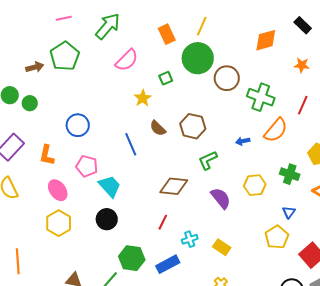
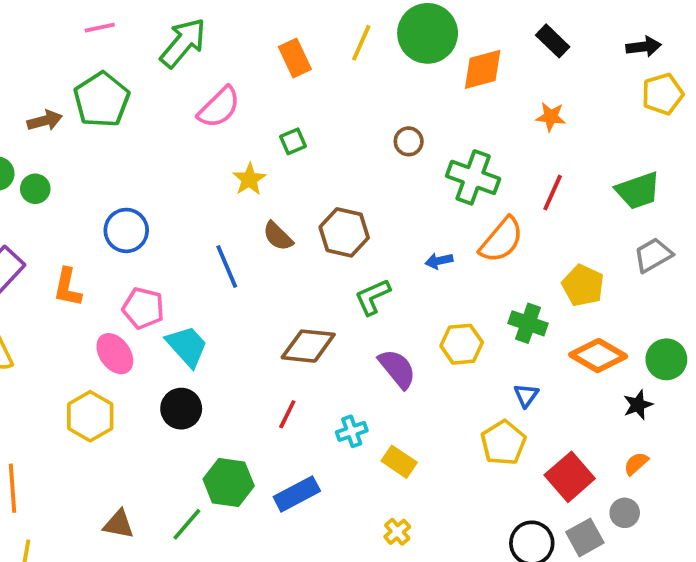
green circle: (198, 58) -> (428, 33), moved
brown circle: (227, 78) -> (409, 141), size x0.6
pink ellipse: (58, 190) -> (115, 354), moved
cyan cross: (190, 239) -> (352, 431), moved

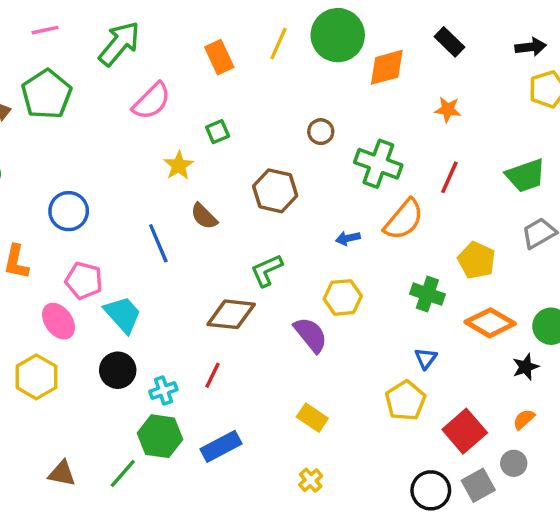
brown hexagon: (344, 232) -> (275, 191), moved
green L-shape: (373, 297) -> (267, 270), moved
yellow hexagon: (462, 344) -> (343, 297), moved
cyan cross: (352, 431) -> (163, 391), moved

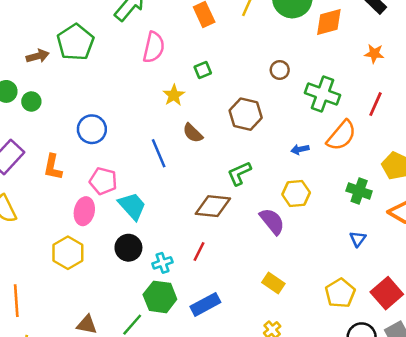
pink semicircle: (152, 101) -> (154, 47), turned -32
pink ellipse: (58, 321) -> (84, 211), turned 48
yellow pentagon: (405, 401) -> (340, 293), moved

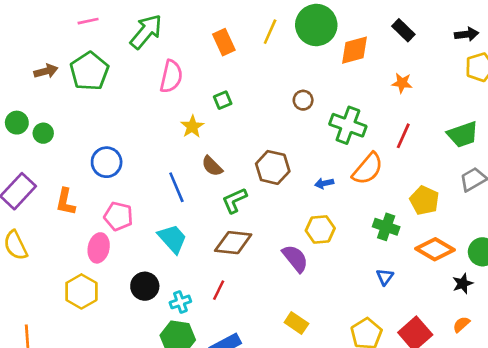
brown arrow: (38, 56) -> (46, 71), moved
brown hexagon: (246, 114) -> (273, 167), moved
green L-shape: (239, 173) -> (234, 200), moved
cyan trapezoid: (132, 206) -> (172, 239), moved

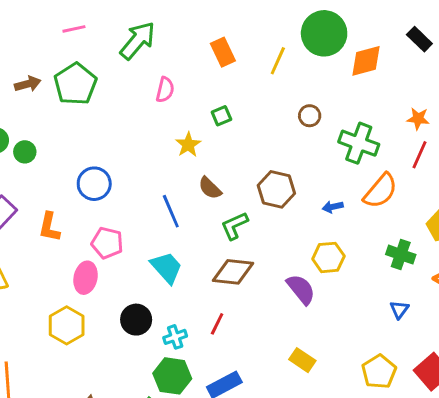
yellow line: (270, 32) -> (278, 61), moved
pink semicircle: (171, 76) -> (165, 90), size x0.7
orange star: (402, 83) -> (418, 119), moved

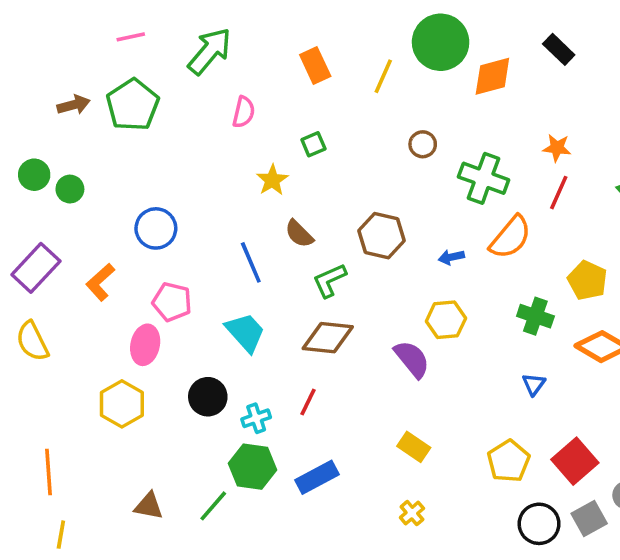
orange L-shape: (49, 227) -> (100, 282), turned 36

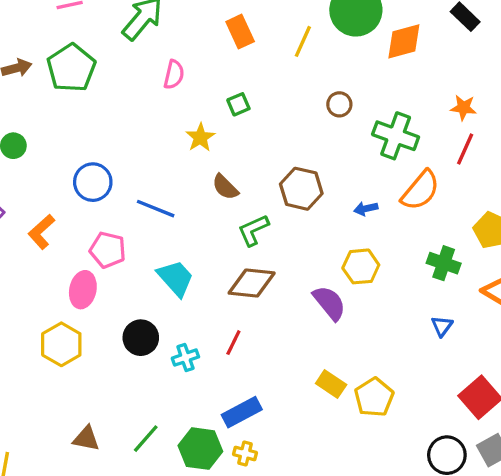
blue line: (251, 262) -> (156, 209), moved, turned -45
yellow pentagon: (509, 461) -> (374, 397), moved
green hexagon: (253, 467) -> (200, 449), moved
yellow cross: (412, 513) -> (245, 453), moved, turned -35

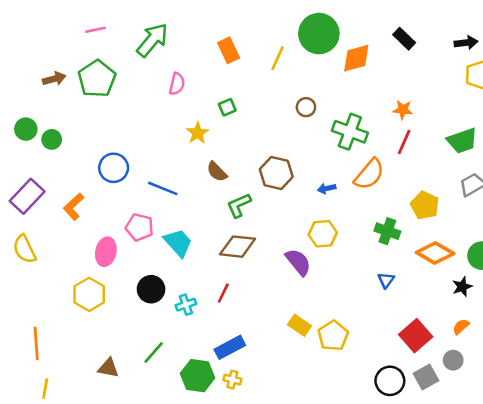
pink pentagon: (108, 250) -> (139, 227), moved
green line: (146, 439) -> (154, 352), moved

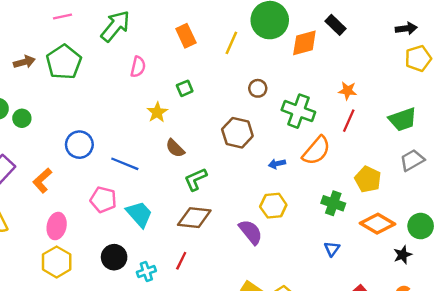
black rectangle: (404, 39) -> (336, 25), moved
brown hexagon: (276, 173) -> (237, 133), moved
pink ellipse: (106, 252) -> (57, 226), moved

